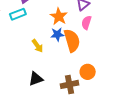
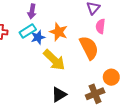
orange star: (59, 16) -> (59, 32), moved
blue star: (57, 34) -> (38, 37), moved
yellow arrow: (37, 46) -> (54, 60), size x1.6

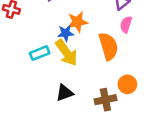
cyan rectangle: (28, 31) -> (40, 53), moved
orange star: (59, 32) -> (77, 22), turned 30
blue star: (38, 37) -> (66, 33), moved

